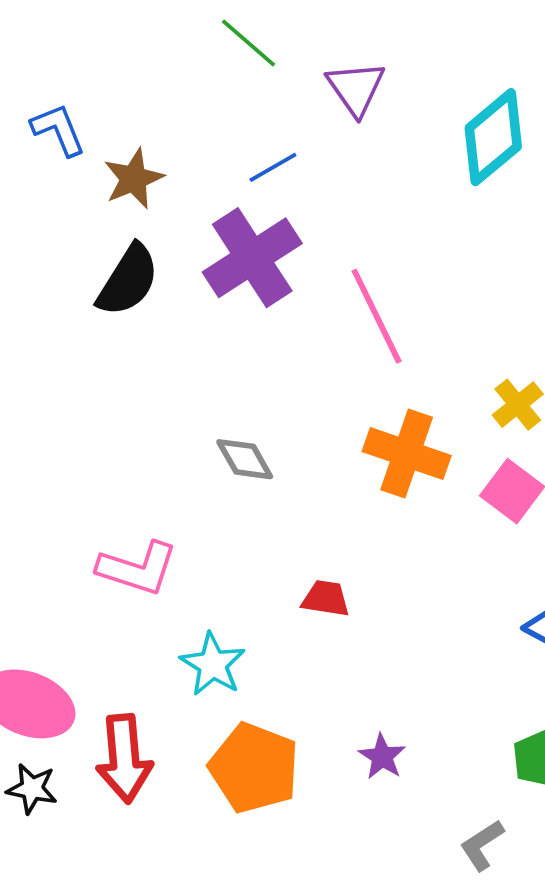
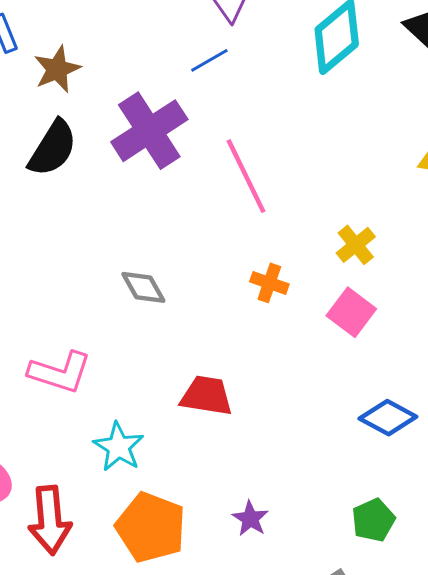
blue line: (273, 167) -> (209, 60), moved
orange cross: (407, 454) -> (269, 283), size x0.6
red trapezoid: (326, 598) -> (206, 396), size x1.4

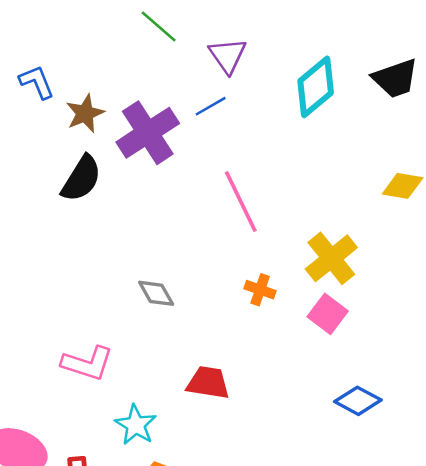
purple cross: (149, 131) -> (148, 133), moved
yellow cross: (356, 245) -> (331, 258), size x1.6

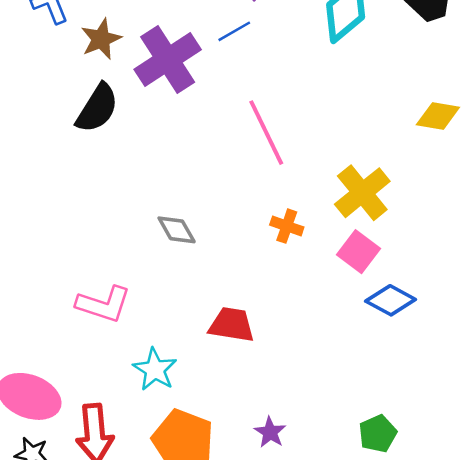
blue diamond: (358, 401) -> (391, 300), moved

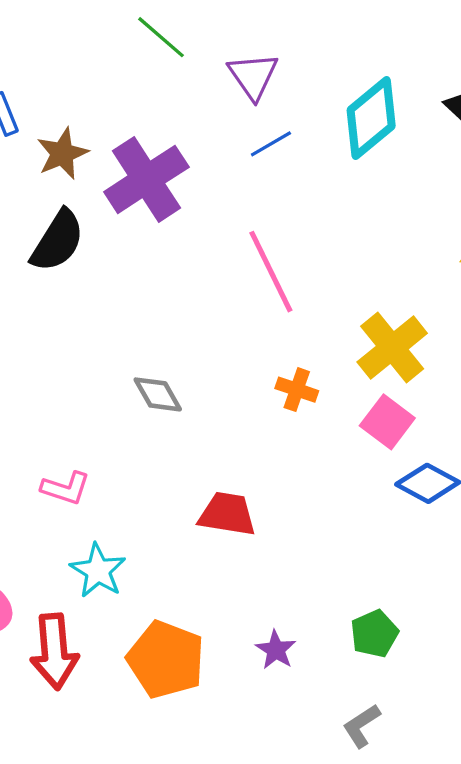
blue line: (234, 31) -> (271, 144), moved
pink L-shape: (104, 304) -> (66, 488), size x0.7
cyan star: (155, 370) -> (98, 571), moved
green pentagon: (378, 434) -> (374, 634), moved

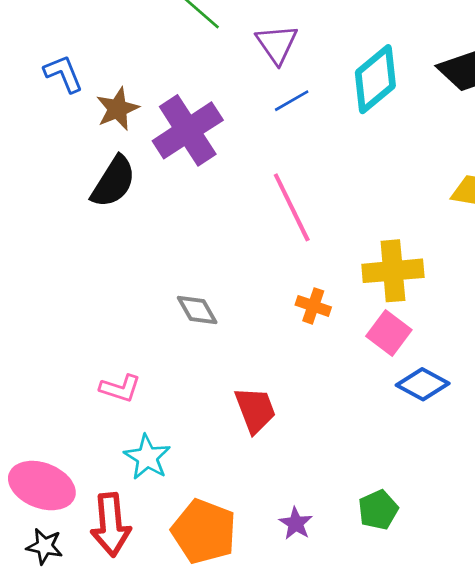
yellow cross: (392, 348) -> (393, 271), turned 34
red trapezoid: (227, 514) -> (255, 410), turned 60

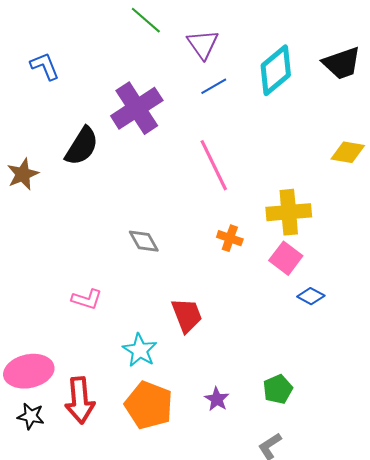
brown star: (117, 109) -> (23, 174), moved
blue diamond: (423, 384) -> (311, 296), size x0.7
cyan star: (147, 457) -> (140, 350), moved
pink ellipse: (42, 486) -> (29, 371), turned -33

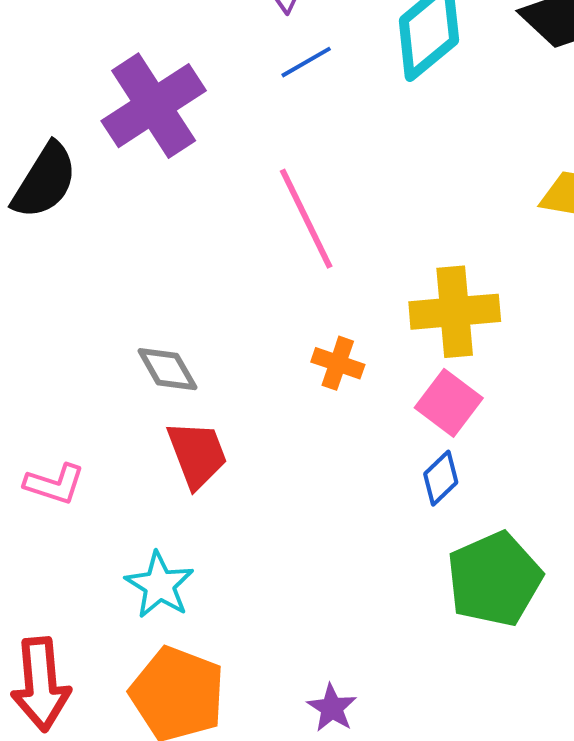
blue diamond: (311, 296) -> (441, 478), moved, turned -72
red trapezoid: (187, 315) -> (197, 454), moved
green pentagon: (278, 389) -> (494, 579), moved, size x1.6
purple star: (217, 399) -> (332, 708), moved

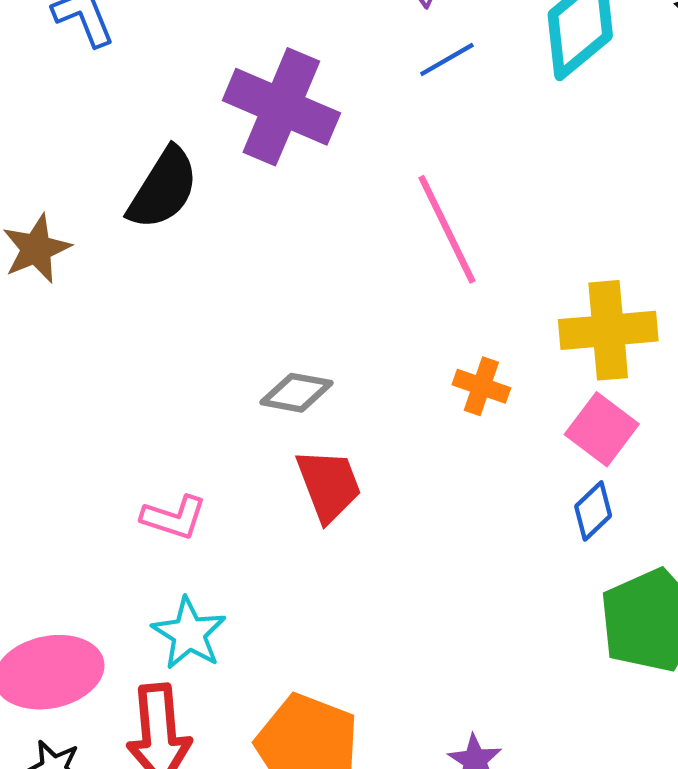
purple cross: (154, 106) -> (281, 107), turned -34
gray diamond: (167, 369) -> (296, 393), turned -50
cyan star: (160, 585) -> (189, 633), moved

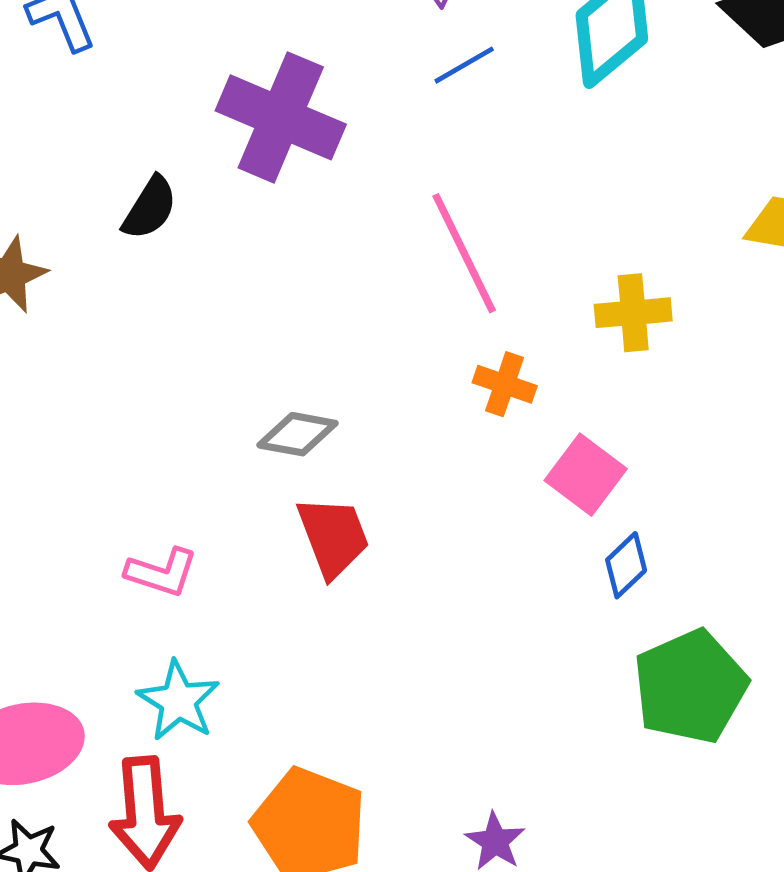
black semicircle: (163, 188) -> (150, 208), size x0.7
yellow cross: (608, 330) -> (633, 313), moved, size x0.7
orange cross: (481, 386) -> (505, 384), moved
pink square: (602, 429) -> (586, 475), moved

